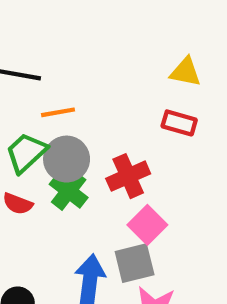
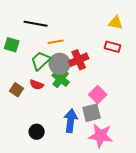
red cross: (128, 176) -> (79, 60), moved

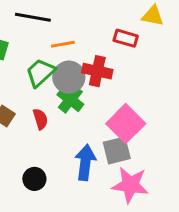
red rectangle: (113, 47) -> (126, 38), moved
red cross: (79, 60) -> (97, 71), turned 36
red semicircle: (37, 85) -> (40, 119), moved, turned -128
pink square: (98, 95) -> (126, 124), size x1.4

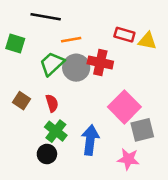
yellow triangle: (153, 16) -> (147, 41), moved
green cross: (70, 100) -> (56, 131), moved
gray square: (117, 150) -> (142, 130), moved
pink star: (130, 185) -> (128, 159), size x0.7

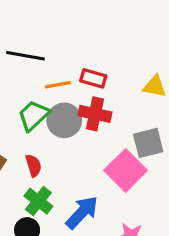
red rectangle: (124, 35) -> (93, 78), moved
gray square: (142, 130) -> (148, 143), moved
blue arrow: (90, 140) -> (82, 212), turned 36

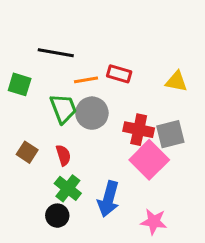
red cross: (95, 114) -> (139, 130), moved
green trapezoid: (34, 115) -> (63, 109), turned 112
blue arrow: (82, 212) -> (109, 199), turned 152

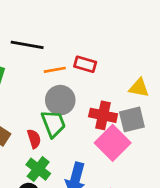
yellow triangle: (176, 81) -> (139, 88), moved
green trapezoid: (63, 109) -> (53, 124), moved

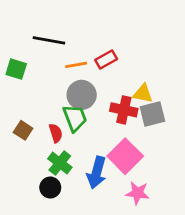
red rectangle: (85, 64) -> (106, 59), turned -45
yellow triangle: (139, 88) -> (143, 94), moved
pink square: (113, 143) -> (125, 156), moved

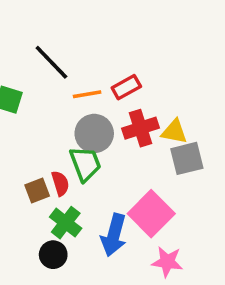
black line: (49, 40) -> (51, 62), turned 36
red cross: (124, 110) -> (141, 128), moved, turned -30
brown square: (23, 130) -> (37, 190), moved, turned 36

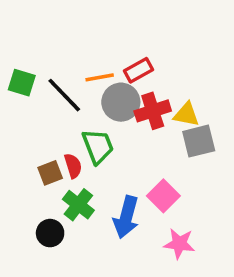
black line: (51, 62) -> (64, 95), moved
gray circle: (94, 133) -> (121, 102), moved
pink square: (151, 214) -> (163, 196), size x0.7
black circle: (53, 255) -> (50, 233), moved

